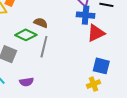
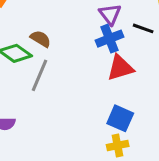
blue cross: (86, 15) -> (109, 39), turned -36
yellow cross: (94, 84) -> (118, 145), moved

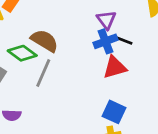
black line: (143, 28) -> (123, 40), moved
brown semicircle: (41, 39) -> (45, 41), size x1.5

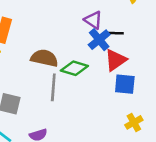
green diamond: (22, 53) -> (74, 68), moved
blue square: (114, 112) -> (125, 84), moved

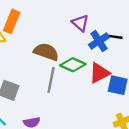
purple triangle: (93, 20) -> (80, 23), moved
red triangle: (115, 60) -> (99, 73), moved

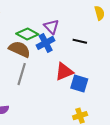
blue cross: (99, 41) -> (46, 43), moved
green diamond: (73, 65) -> (27, 34), moved

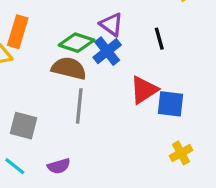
black line: (80, 41) -> (159, 39), turned 72

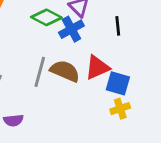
brown semicircle: (69, 68) -> (65, 71), moved
yellow cross: (181, 153) -> (120, 109), moved

